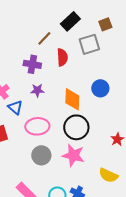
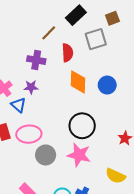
purple star: (37, 90) -> (31, 87), moved
orange diamond: (72, 99) -> (78, 82), moved
pink ellipse: (37, 126) -> (29, 134), moved

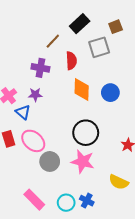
pink ellipse: (29, 134) -> (33, 141), turned 45

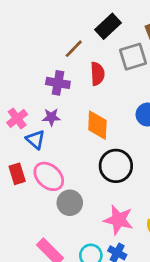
orange diamond: (82, 89) -> (97, 125), moved
pink star: (83, 161) -> (119, 220), moved

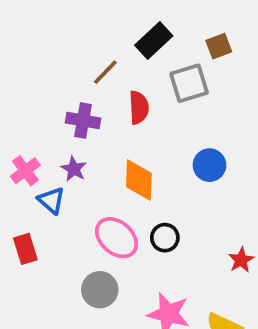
purple star: (51, 117) -> (74, 169), turned 30
black circle: (116, 166) -> (165, 238), size x0.6
pink ellipse: (49, 176) -> (117, 238), moved

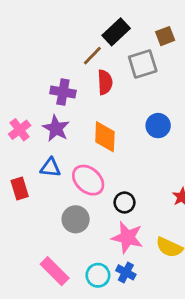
brown line: (105, 72) -> (92, 56), moved
purple star: (74, 169) -> (56, 128), size x1.4
blue triangle: (51, 200) -> (50, 168), moved, turned -35
black circle: (165, 238) -> (125, 203), moved

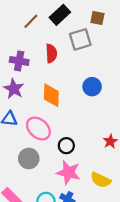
brown square: (165, 36) -> (97, 18), turned 32
brown line: (92, 56) -> (31, 21), moved

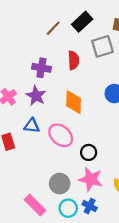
gray circle: (29, 159) -> (60, 184), moved

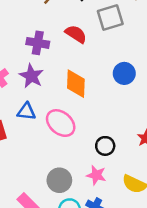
red semicircle: (74, 60) -> (76, 34), turned -54
black circle: (89, 152) -> (105, 146), moved
pink star: (91, 179) -> (96, 175), size x0.7

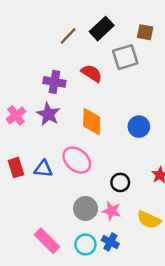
blue circle: (124, 73) -> (139, 127), moved
blue triangle: (26, 112) -> (43, 169), moved
gray circle: (59, 180) -> (85, 208), moved

